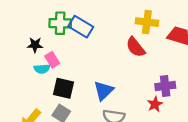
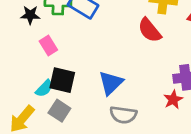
black star: (35, 45) -> (30, 15), moved
cyan semicircle: (42, 69) -> (44, 88), moved, turned -42

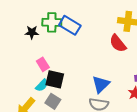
pink rectangle: (48, 45) -> (43, 64), moved
blue triangle: (111, 83) -> (101, 84), moved

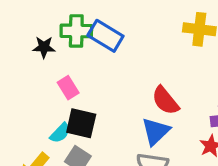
red semicircle: (118, 43) -> (165, 101), moved
pink rectangle: (43, 64) -> (68, 88), moved

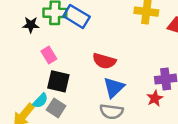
red semicircle: (165, 101) -> (104, 61), moved, turned -35
cyan semicircle: (60, 133) -> (40, 101), moved

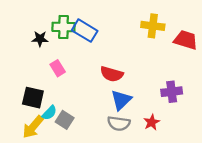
black square: (58, 81) -> (33, 98), moved
red star: (155, 98) -> (152, 122), moved

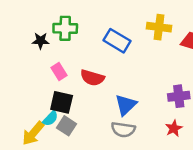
blue rectangle: (85, 31) -> (117, 41), moved
red semicircle: (112, 74) -> (92, 78), moved
black square: (33, 98) -> (62, 102), moved
red star: (152, 122) -> (174, 128), moved

